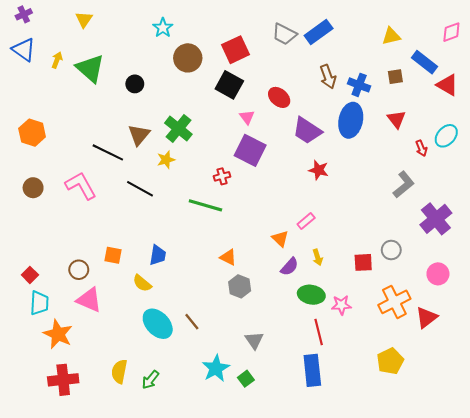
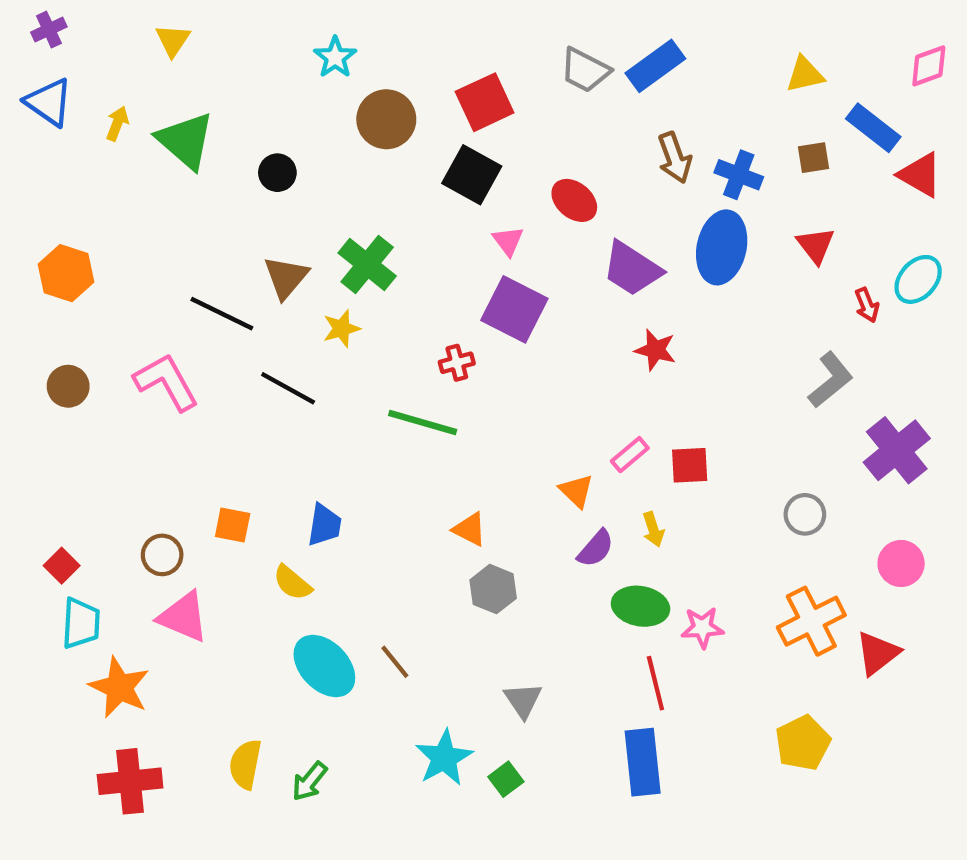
red square: (363, 262) -> (690, 465), moved

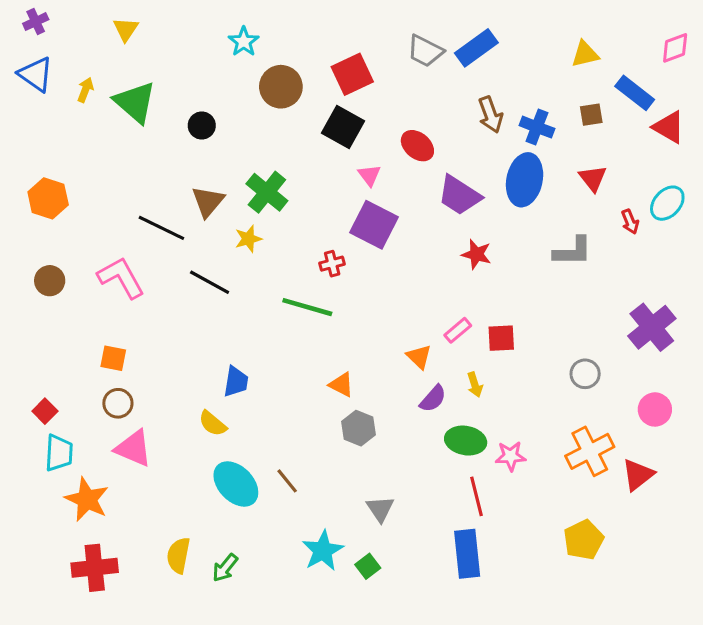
gray L-shape: (831, 380) -> (573, 251), moved, turned 39
orange square: (233, 525) -> (113, 358), moved

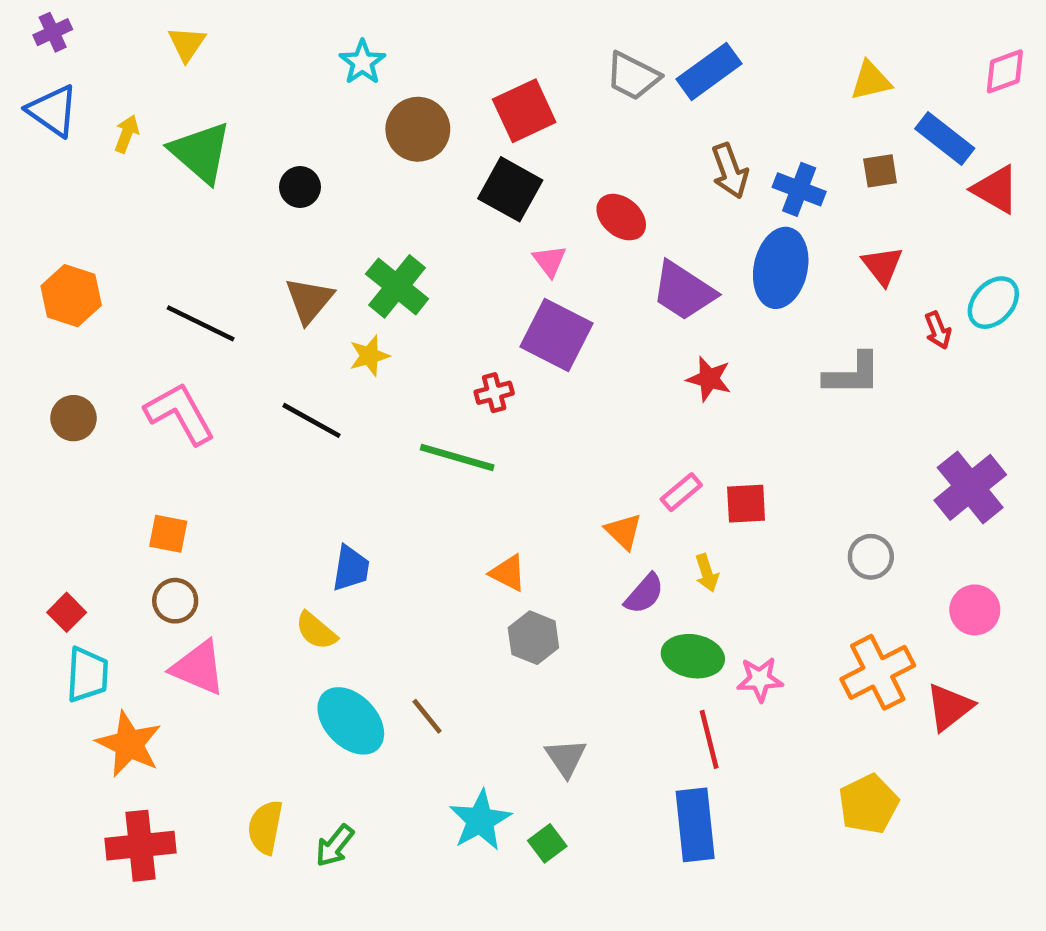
black line: (161, 228) -> (201, 323), moved

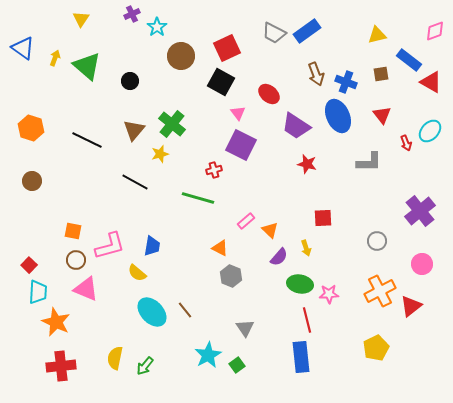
purple cross: (53, 32) -> (132, 14), moved
blue ellipse: (781, 268) -> (338, 116), turned -36
pink L-shape: (180, 414) -> (110, 246), moved, turned 104
pink rectangle: (681, 492) -> (246, 221), moved

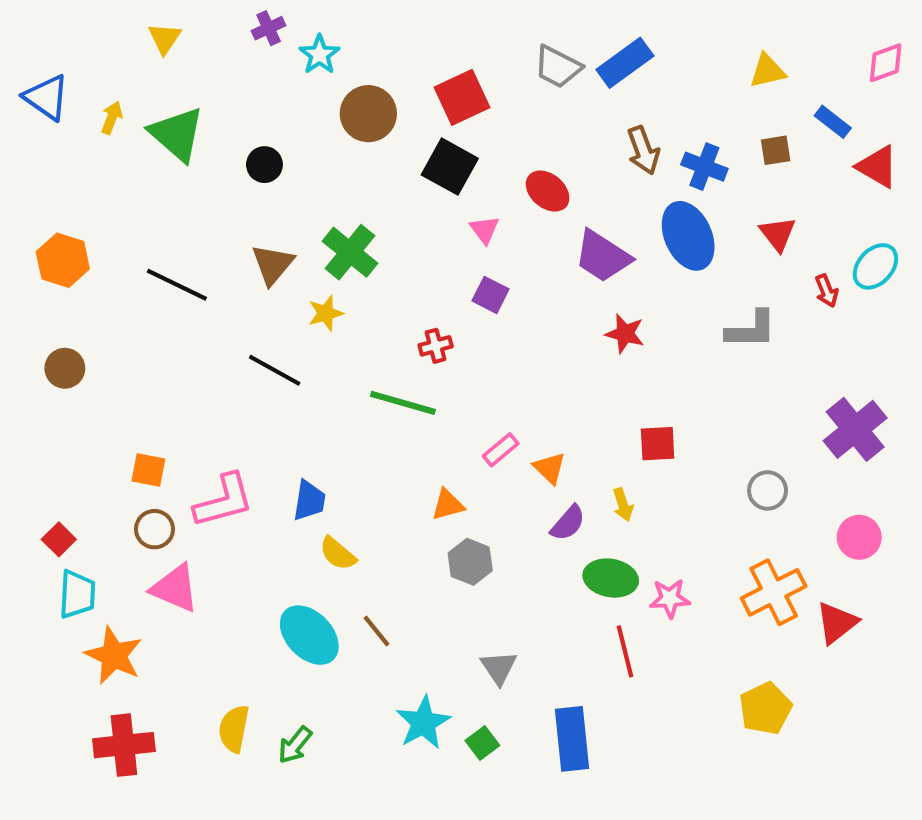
blue rectangle: (409, 60) -> (833, 122), size x0.7
purple square: (241, 145) -> (491, 295), size x0.6
orange triangle: (220, 248) -> (448, 505), turned -42
yellow semicircle: (137, 273) -> (338, 554), moved
blue rectangle: (301, 357) -> (572, 739), moved

